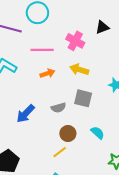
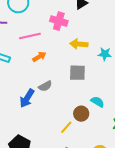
yellow arrow: (79, 70) -> (79, 44), moved
gray semicircle: (59, 108) -> (45, 86), moved
brown circle: (68, 133) -> (81, 114), moved

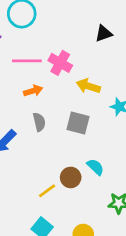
pink cross: (59, 21) -> (60, 63), moved
gray semicircle: (45, 86) -> (39, 122), moved, turned -88

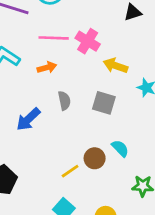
orange arrow: (33, 91) -> (47, 67), moved

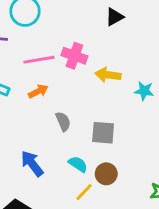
gray square: (104, 103) -> (103, 133), moved
blue arrow: (28, 119) -> (32, 164), moved, turned 108
cyan semicircle: (120, 148) -> (78, 164), moved

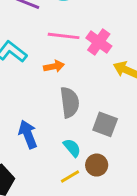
gray semicircle: (63, 121) -> (70, 102), size x1.5

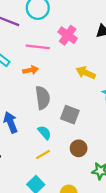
pink cross: (99, 42) -> (68, 35), moved
brown circle: (97, 165) -> (79, 148), moved

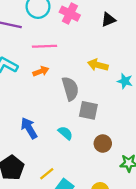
pink cross: (68, 35) -> (70, 14), moved
gray semicircle: (43, 98) -> (70, 89), moved
yellow line: (43, 155) -> (47, 174), moved

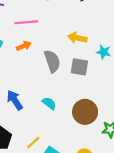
gray square: (88, 110) -> (79, 67), moved
brown circle: (103, 144) -> (85, 112), size x1.5

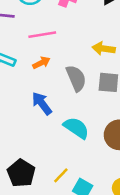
blue arrow: (15, 100) -> (42, 103), moved
cyan semicircle: (49, 103) -> (76, 128), size x1.5

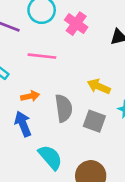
orange arrow: (41, 63) -> (30, 96), moved

